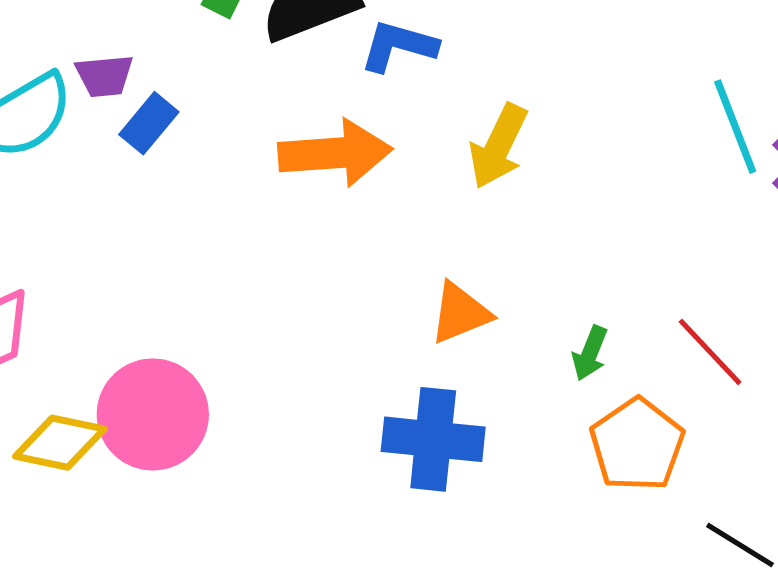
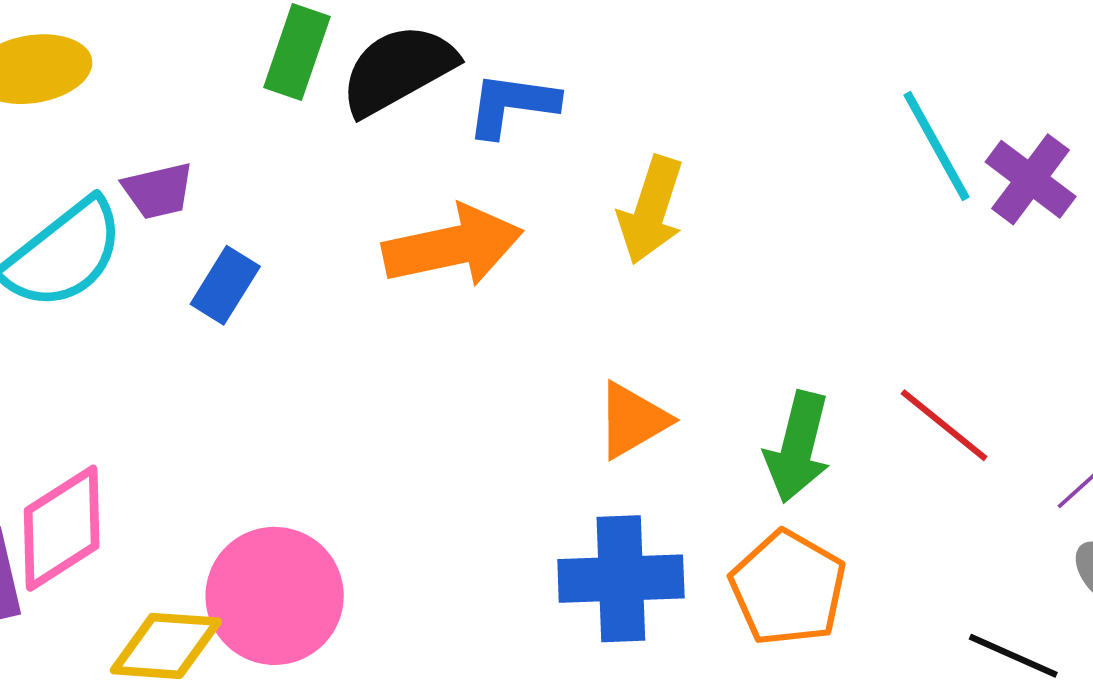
blue rectangle: (149, 123) -> (225, 285), moved
green arrow: (590, 353) -> (798, 447), size x1.6
orange pentagon: (637, 445) -> (788, 588), moved

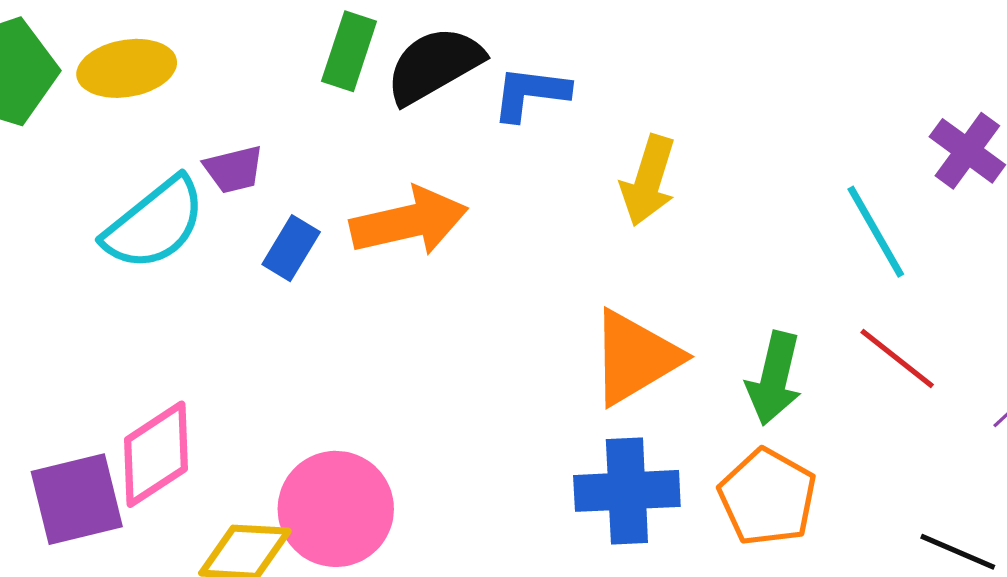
cyan line: (937, 146) -> (876, 232), moved
orange arrow: (453, 246) -> (409, 222), moved
orange triangle: (632, 420) -> (635, 357), size x1.5

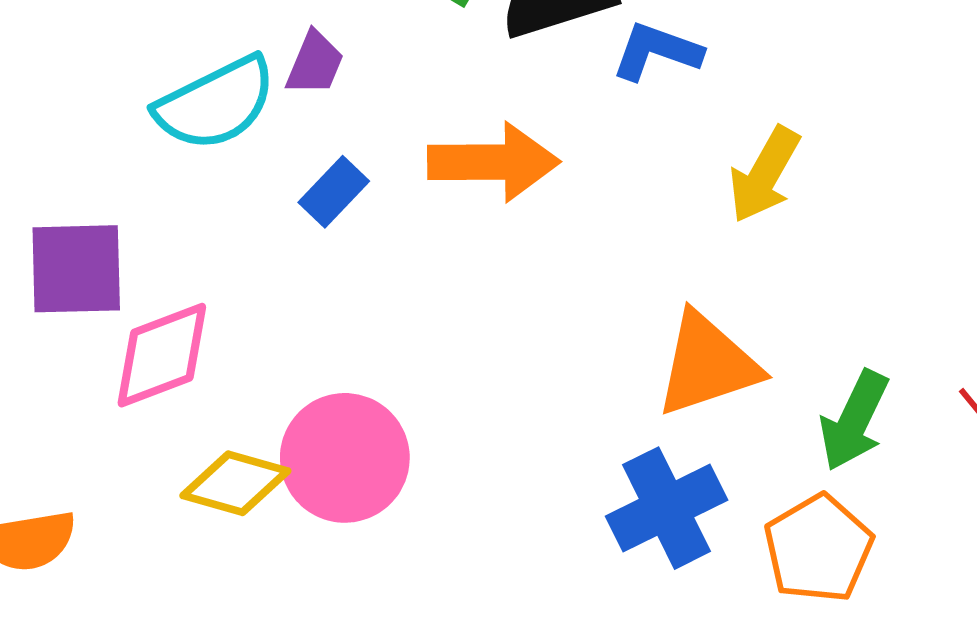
purple trapezoid: (234, 169) -> (315, 63), turned -66
blue rectangle: (291, 248) -> (334, 192), moved
blue cross: (627, 491) -> (667, 508), turned -36
purple square: (77, 499) -> (76, 269), moved

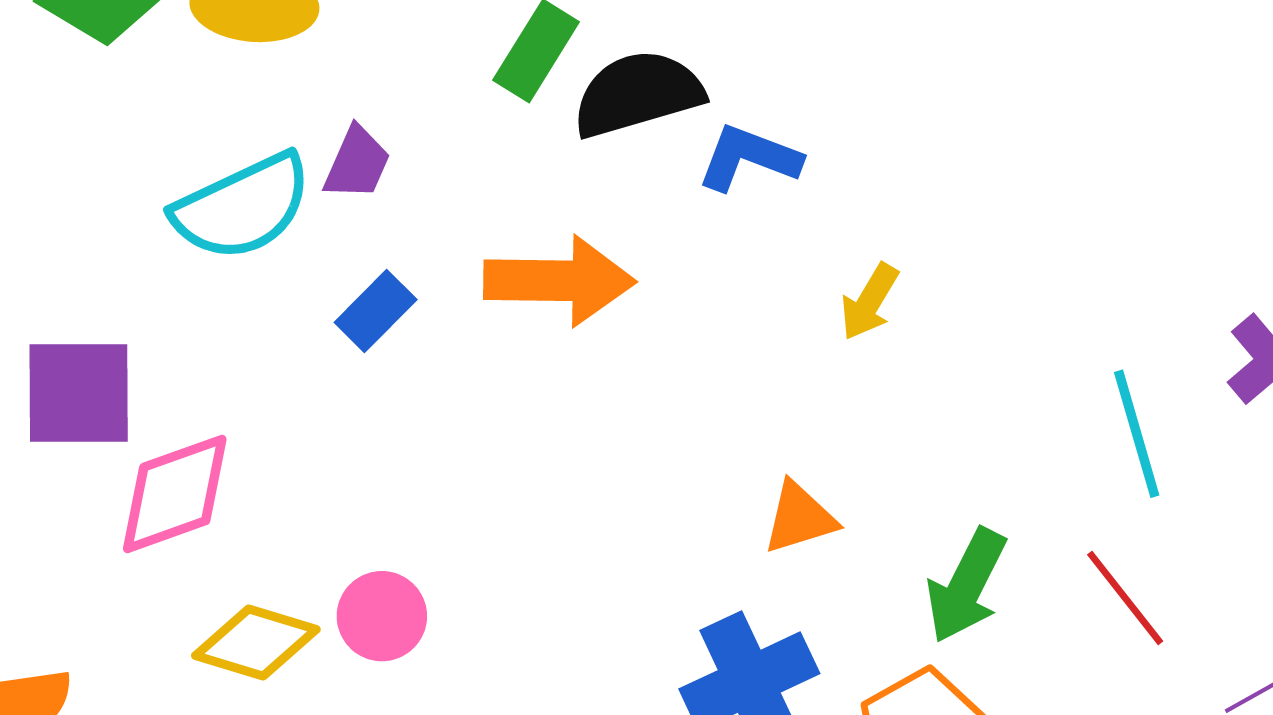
yellow arrow: (764, 175) -> (869, 302), size x0.7
orange triangle: (707, 364) -> (800, 518), size x0.6
pink circle: (345, 458) -> (382, 616), size x0.6

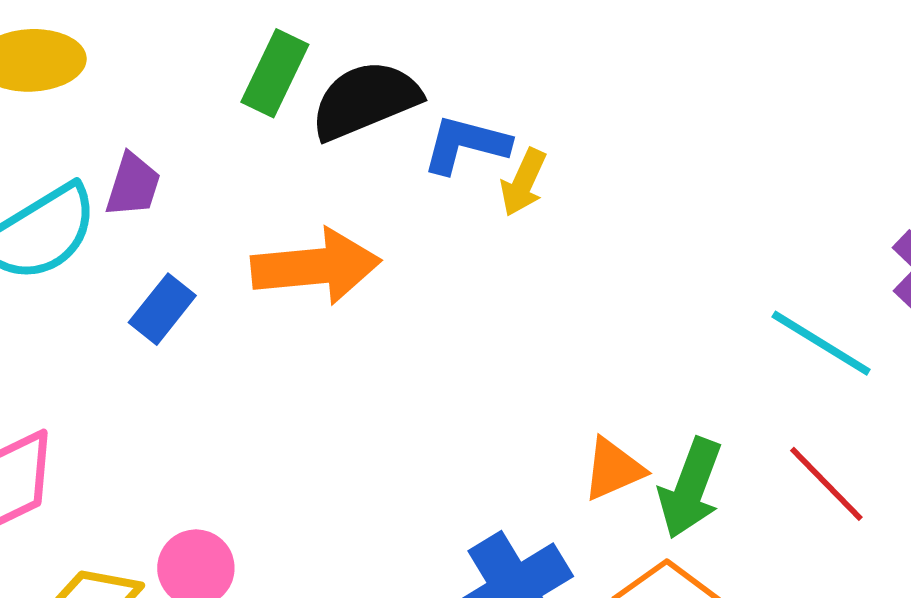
yellow arrow: (869, 302) -> (523, 182), moved
cyan line: (1137, 434) -> (821, 343), turned -36
orange triangle: (800, 518) -> (613, 469), moved

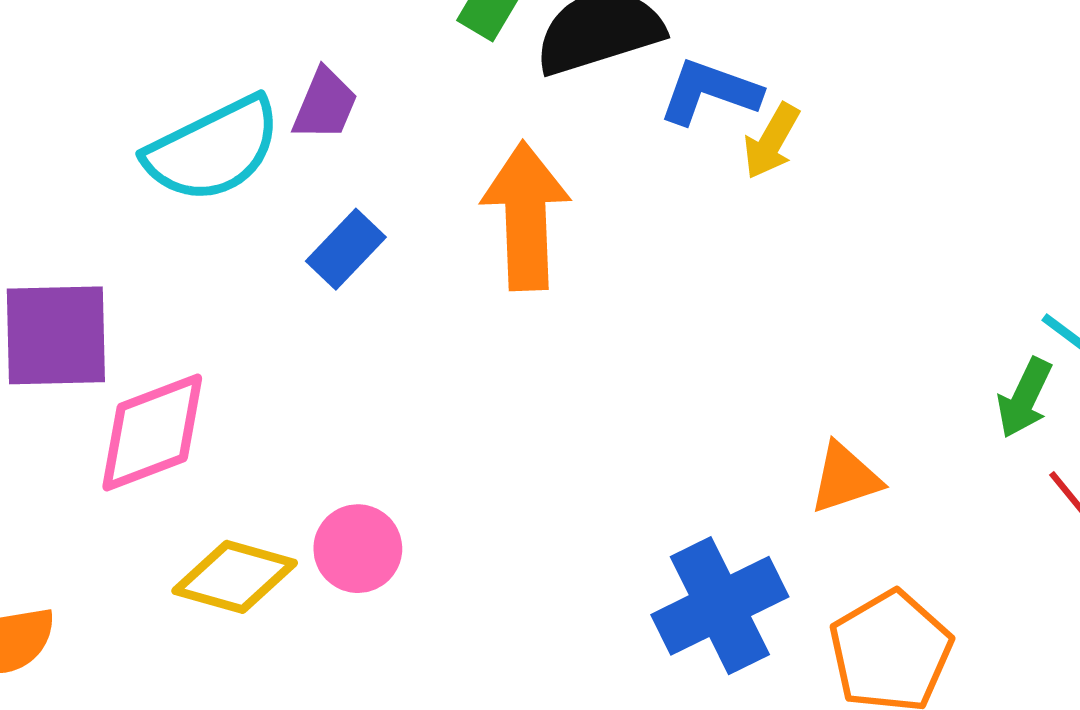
orange arrow: (316, 266) -> (526, 216), turned -92
green arrow: (690, 488) -> (1024, 398), moved, size x0.7

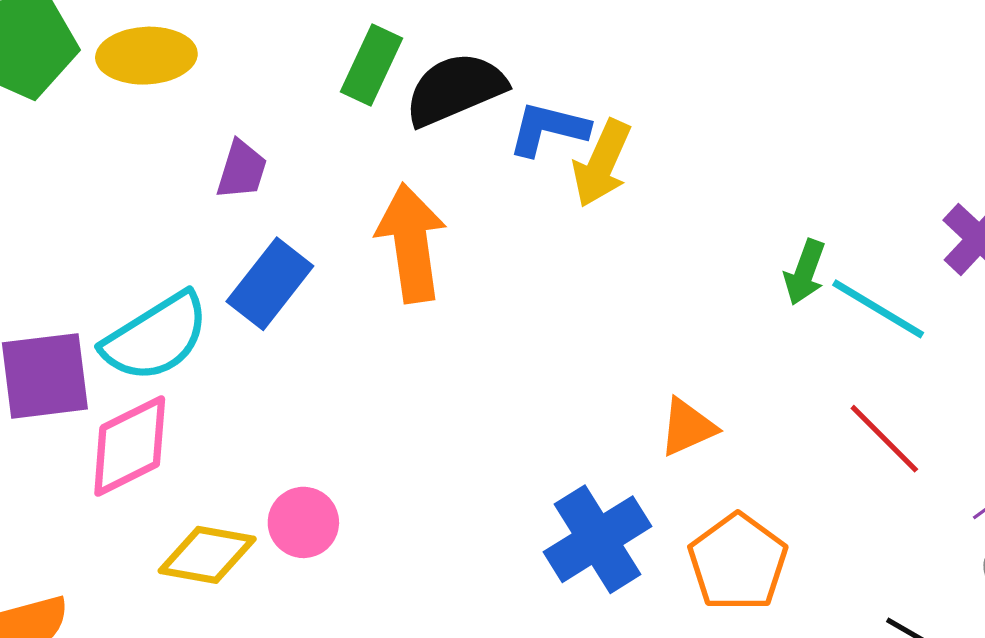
yellow arrow: (771, 141) -> (602, 163), size x1.4
cyan semicircle: (213, 150) -> (156, 337), moved
blue rectangle: (346, 249) -> (270, 284), size x1.4
green arrow: (1024, 398) -> (805, 272), moved

